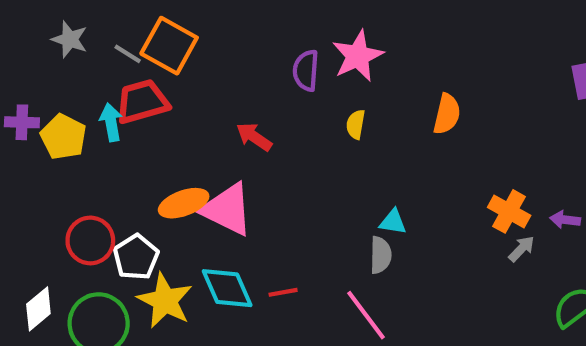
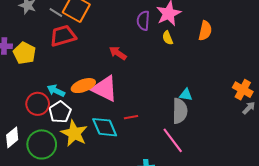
orange semicircle: (447, 114) -> (205, 31), moved
cyan arrow: (111, 122) -> (56, 91), moved, turned -54
yellow semicircle: (356, 124) -> (168, 38), moved, turned -32
gray semicircle: (381, 255) -> (180, 111), size x1.4
red line: (283, 292) -> (131, 117), moved

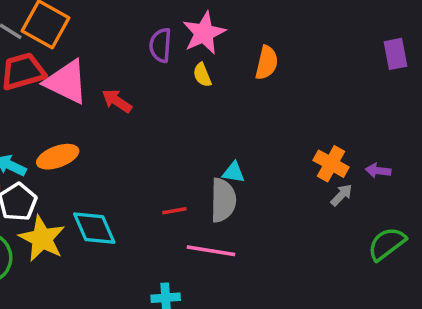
pink triangle: (105, 89) -> (66, 82), moved
red line: (131, 117) -> (174, 211), moved
pink line: (173, 140) -> (211, 251), turned -44

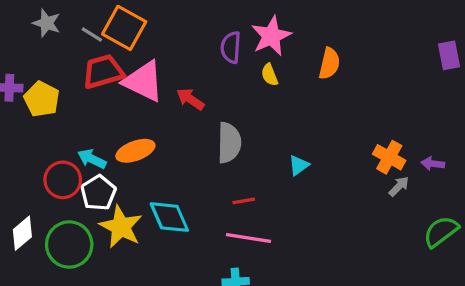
cyan triangle: (234, 172) -> (299, 165), turned -45
gray semicircle: (223, 200) -> (229, 143), moved
pink line: (211, 251) -> (249, 238), moved

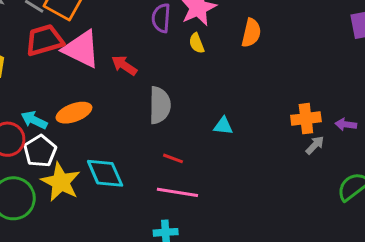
orange cross: (389, 157) -> (306, 119), turned -36
cyan triangle: (299, 165) -> (223, 126), turned 42
red line: (244, 201) -> (173, 158), turned 30

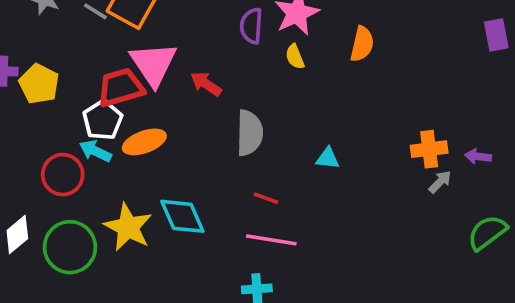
red trapezoid: (44, 40) -> (121, 87), moved
pink triangle: (81, 49) -> (153, 64), turned 30
white pentagon: (40, 151) -> (103, 120), moved

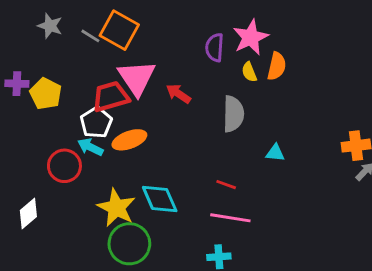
orange semicircle: (362, 44) -> (277, 66), moved
gray semicircle: (250, 133) -> (233, 114), moved
green circle: (70, 247) -> (129, 244), moved

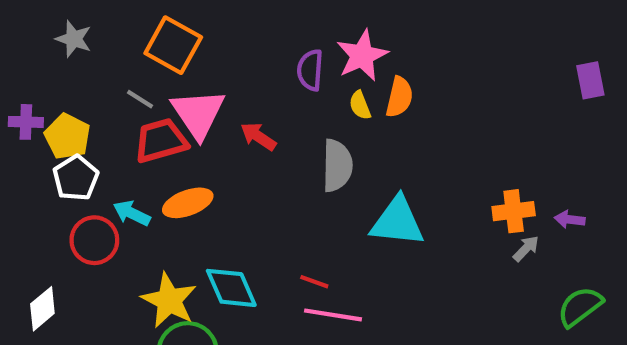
gray line: (90, 36) -> (140, 99), moved
white pentagon: (96, 123) -> (76, 178), moved
cyan triangle: (275, 153) -> (397, 222), size x2.0
red line: (226, 185) -> (314, 282), moved

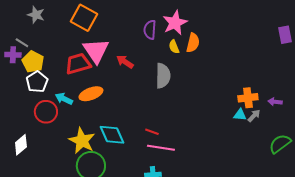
gray line: (140, 99) -> (22, 43), moved
cyan triangle: (397, 222) -> (240, 115), moved, size x0.5

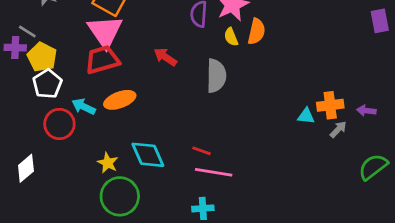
pink triangle: (96, 51) -> (105, 32), moved
cyan triangle: (240, 115) -> (306, 116), moved
yellow star: (82, 141) -> (108, 163), size x0.6

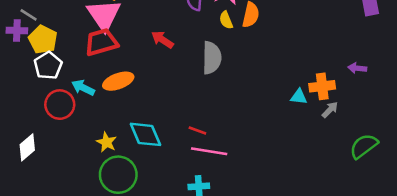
purple arrow: (366, 111) -> (357, 68), moved

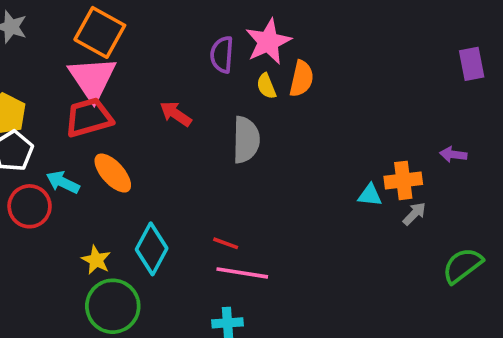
orange ellipse: (118, 81) -> (113, 173), turned 68
cyan diamond: (145, 134) -> (152, 249), turned 52

